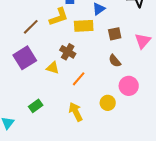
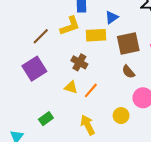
brown square: (115, 34) -> (128, 44), size x1.6
yellow triangle: (53, 68) -> (71, 87), moved

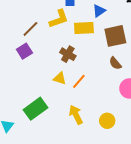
purple square: (34, 69) -> (24, 51), moved, size x0.7
yellow circle: (121, 116) -> (107, 121), moved
green rectangle: (46, 119) -> (36, 109), size x1.6

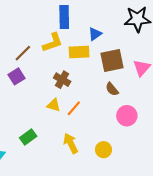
green rectangle: (36, 109) -> (28, 137), size x0.7

